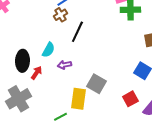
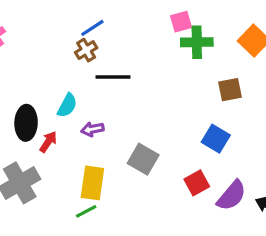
black line: (77, 32) -> (113, 77), turned 65
yellow rectangle: (78, 99) -> (92, 183), moved

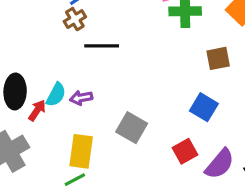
cyan semicircle: (67, 105) -> (56, 95), moved

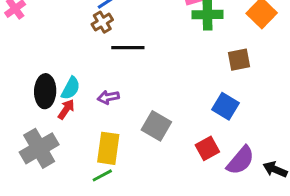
cyan semicircle: (56, 95) -> (71, 88), moved

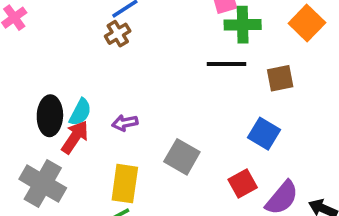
black line: (128, 48) -> (227, 64), moved
red arrow: (66, 109) -> (75, 137), size x1.4
gray cross: (39, 148) -> (43, 184), turned -30

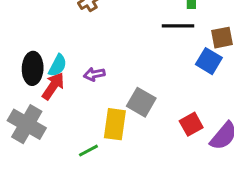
blue square: (264, 134) -> (209, 61), moved
yellow rectangle: (125, 184) -> (115, 124), moved

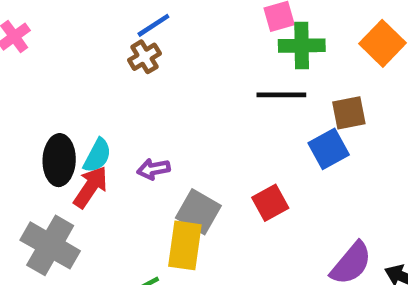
blue square: (209, 61) -> (329, 149), turned 30
gray square: (141, 102) -> (198, 212), moved
red square: (191, 124) -> (270, 203), moved

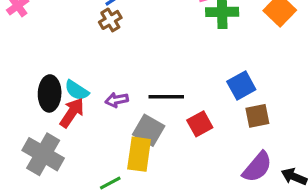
black line: (281, 95) -> (166, 97), moved
brown square: (349, 113) -> (257, 116), moved
cyan semicircle: (97, 156) -> (77, 90), turned 95

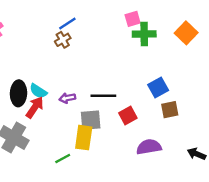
gray square: (149, 130) -> (91, 120), turned -35
purple semicircle: (257, 167) -> (149, 147), moved, turned -140

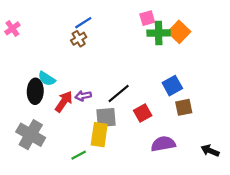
orange square: (186, 33) -> (179, 32), moved
cyan semicircle: (38, 91) -> (47, 79), moved
black line: (103, 96) -> (119, 94), turned -40
red arrow: (35, 107) -> (64, 102), moved

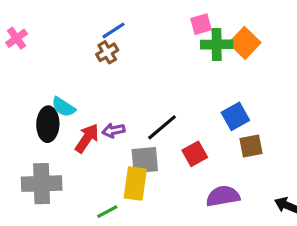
gray cross: (31, 135) -> (42, 184), turned -32

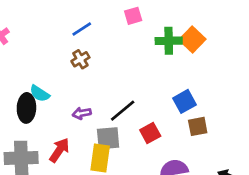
pink square: (201, 24) -> (133, 16), moved
brown cross: (107, 52) -> (80, 59), moved
red arrow: (87, 138) -> (59, 150), moved

